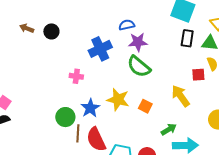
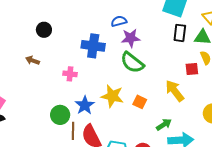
brown arrow: (27, 28) -> (33, 60), moved
blue cross: (100, 49) -> (93, 46), turned 35

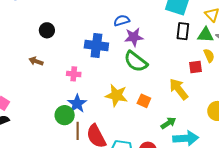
blue star: (85, 105) -> (77, 104), moved

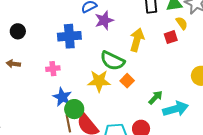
green semicircle: (136, 62) -> (112, 61), moved
yellow arrow: (179, 89) -> (137, 40), moved, turned 65
orange square: (144, 101) -> (127, 81), turned 32
green circle: (65, 115) -> (74, 109), moved

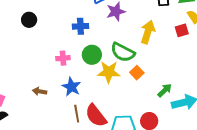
blue cross: (69, 36) -> (80, 26), size x0.7
brown arrow: (13, 64) -> (40, 91), moved
green circle: (74, 109) -> (92, 55), moved

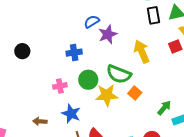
yellow arrow: (148, 32) -> (142, 52), turned -35

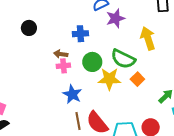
brown arrow: (40, 121) -> (61, 54), moved

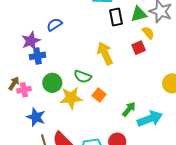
purple star: (115, 18) -> (31, 41), moved
brown arrow: (61, 54) -> (14, 83), moved, turned 120
green semicircle: (123, 59) -> (83, 77), size x0.7

